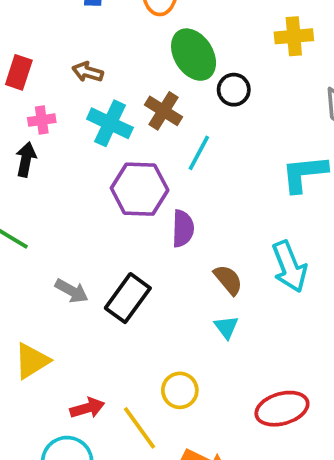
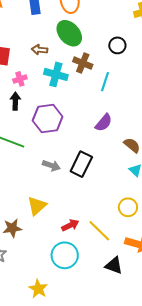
green ellipse: (194, 55) -> (69, 33), moved
purple hexagon: (140, 189) -> (48, 119), moved
purple semicircle: (183, 229) -> (104, 123), turned 48
yellow circle: (180, 390) -> (128, 207), moved

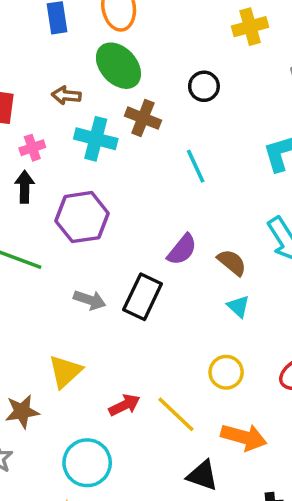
cyan line: (105, 82) -> (196, 166), moved, turned -42
purple semicircle: (104, 123) -> (182, 250), moved
cyan circle: (65, 255) -> (87, 463), moved

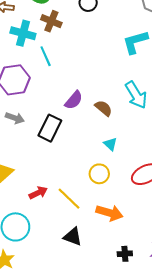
cyan line: (196, 166) -> (46, 56), moved
gray arrow: (90, 300) -> (15, 118), moved
cyan triangle: (238, 306) -> (110, 144), moved
black triangle: (202, 475) -> (73, 237), moved

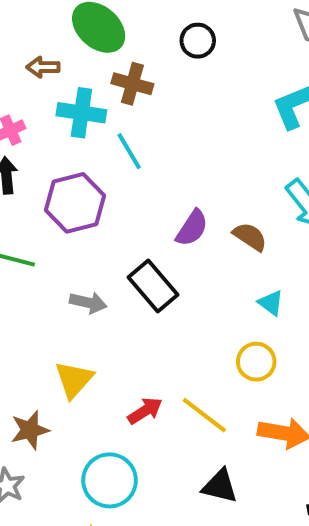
gray arrow: (15, 118) -> (88, 303), moved
black rectangle: (50, 128) -> (153, 286), turned -60

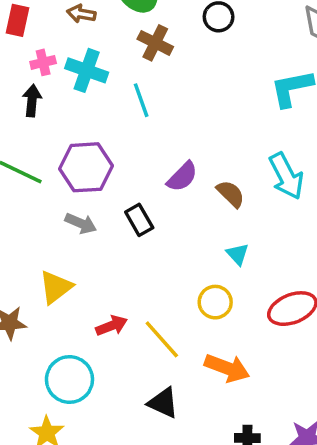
cyan cross: (81, 113) -> (87, 70), moved
purple hexagon: (75, 203) -> (86, 167), moved
black rectangle: (153, 286) -> (139, 220), size x0.7

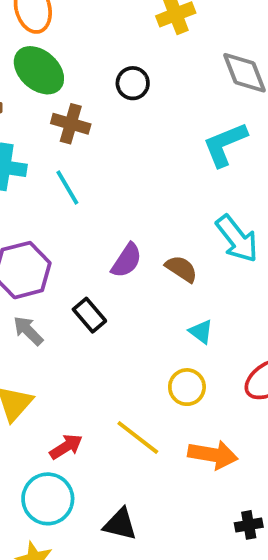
gray arrow: (81, 223) -> (28, 331), turned -148
red arrow: (112, 326) -> (66, 447), moved
black triangle: (163, 403) -> (120, 524), moved

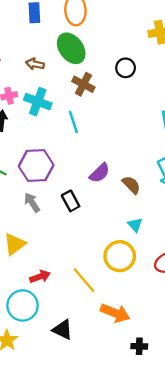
yellow circle: (187, 387) -> (120, 256), size x1.4
orange arrow: (213, 455) -> (115, 313), moved

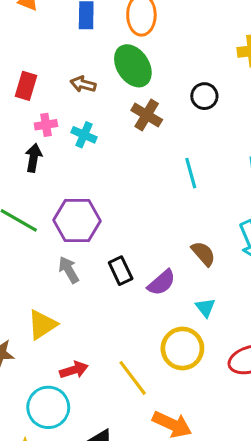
cyan cross: (38, 102) -> (84, 135), size x0.7
cyan line: (73, 122) -> (191, 173), moved
purple semicircle: (100, 173) -> (162, 283), moved

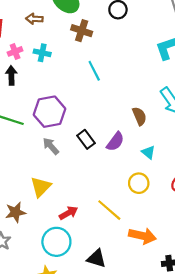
cyan line: (191, 173) -> (94, 71), moved
brown semicircle: (203, 254) -> (139, 116), turned 30
yellow circle: (182, 348) -> (139, 183), size x0.7

